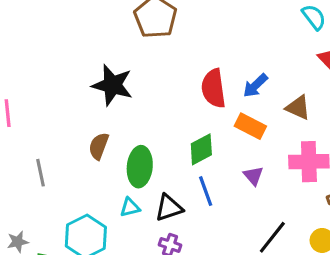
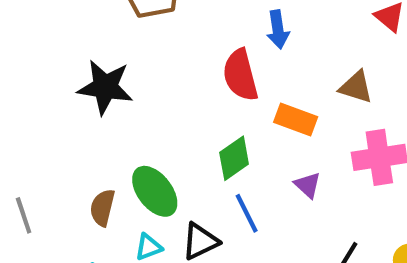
blue arrow: (255, 86) -> (278, 29), moved, turned -48
brown semicircle: (99, 146) -> (102, 208), moved
green ellipse: (140, 167) -> (155, 191), turned -36

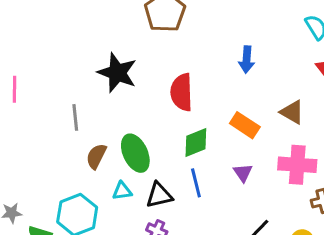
red semicircle: (240, 75) -> (182, 92), moved
gray line: (24, 215) -> (75, 117), moved

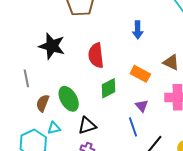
blue line: (196, 183) -> (133, 127), moved
cyan triangle: (122, 191) -> (54, 128), moved

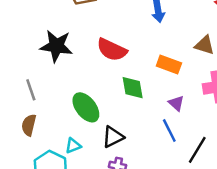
red semicircle: (96, 55) -> (112, 50), turned -50
green diamond: (108, 88) -> (133, 88), turned -65
brown semicircle: (43, 103) -> (29, 125), moved

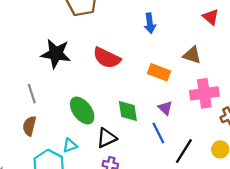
green diamond: (133, 88) -> (128, 111), moved

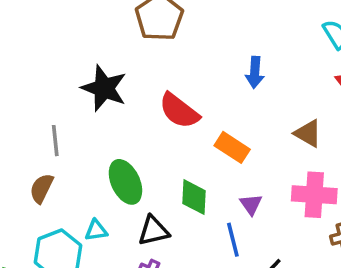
orange rectangle: (159, 72) -> (232, 147), moved

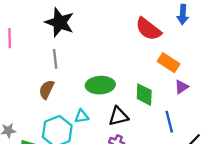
black star: (104, 88) -> (60, 22), moved
red semicircle: (179, 111) -> (148, 29), moved
green ellipse: (125, 182) -> (100, 85), turned -68
purple triangle: (251, 204) -> (181, 87), moved, turned 32

